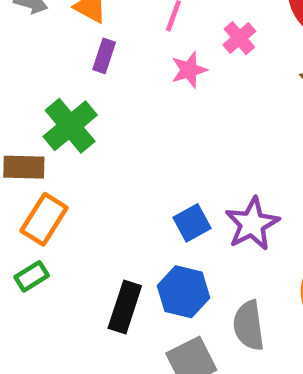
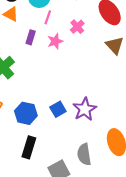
purple rectangle: (104, 56) -> (31, 37), moved
blue hexagon: (184, 292) -> (26, 113), moved

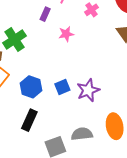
pink star: (55, 41) -> (66, 34), moved
gray semicircle: (84, 154) -> (82, 134), turned 85

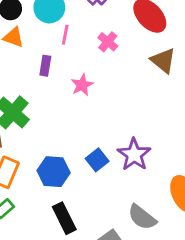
black rectangle: (29, 120) -> (64, 218), turned -35
gray semicircle: (82, 134) -> (142, 217), turned -120

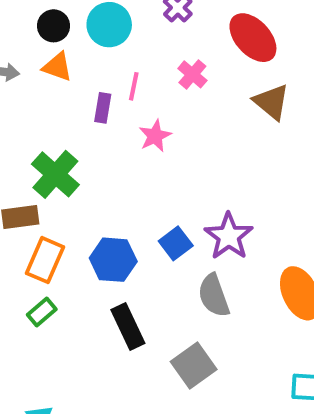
pink line: (65, 35) -> (134, 86), moved
gray semicircle: (142, 217) -> (214, 295), moved, turned 32

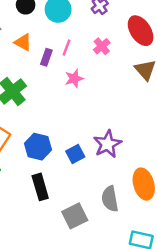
orange triangle: (57, 67) -> (23, 42), moved
blue square: (176, 243) -> (75, 154), moved
gray semicircle: (214, 295) -> (110, 199), moved

